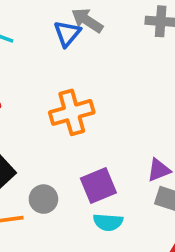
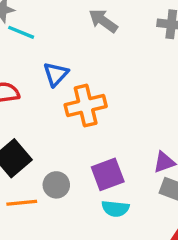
blue triangle: (67, 33) -> (56, 74), moved

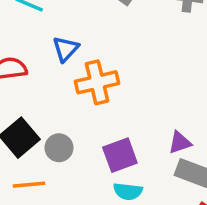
gray circle: (56, 185) -> (59, 148), moved

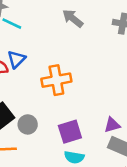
blue triangle: (66, 49) -> (17, 59), moved

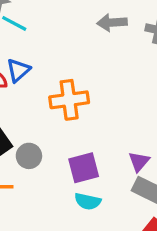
gray arrow: (73, 18) -> (112, 23), moved, turned -45
purple triangle: (112, 125) -> (139, 162), turned -36

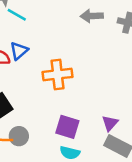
gray circle: (29, 156) -> (19, 136), moved
purple square: (84, 168) -> (67, 127), turned 30

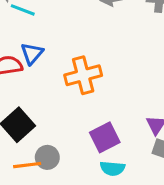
purple square: (67, 127) -> (105, 137), turned -35

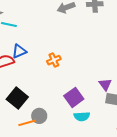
blue triangle: (32, 53) -> (19, 51), turned 35
orange cross: (83, 75) -> (54, 60), size x0.6

